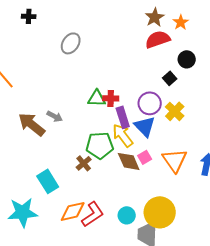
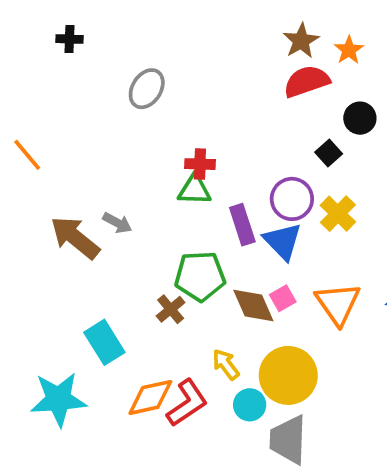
red cross: (111, 98) -> (200, 164), moved
yellow arrow: (123, 135) -> (226, 364), moved, size x0.7
yellow circle: (160, 212) -> (288, 375), moved

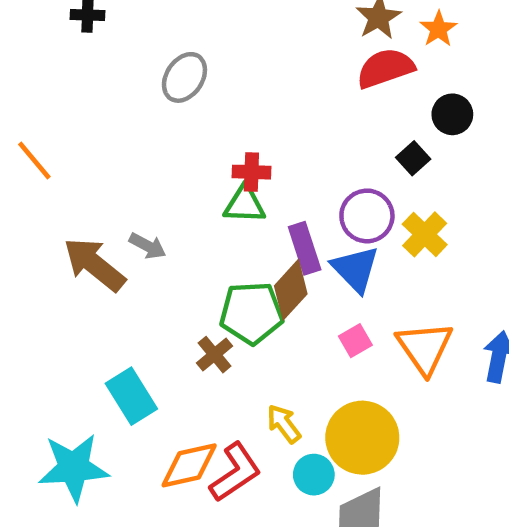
brown diamond: (253, 306) -> (291, 290), moved, turned 66

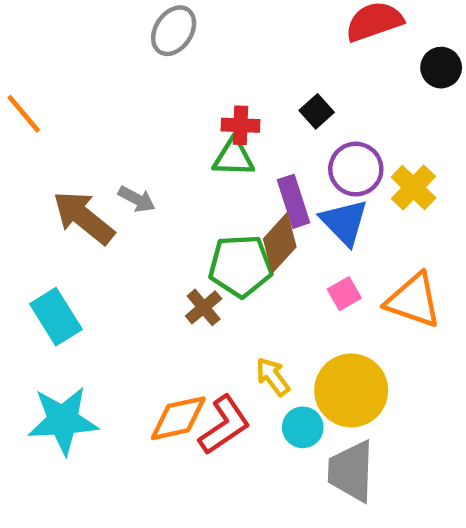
black square: (413, 158) -> (317, 111), moved
orange triangle: (425, 348) -> (413, 301), turned -36
cyan rectangle: (131, 396) -> (56, 317), moved

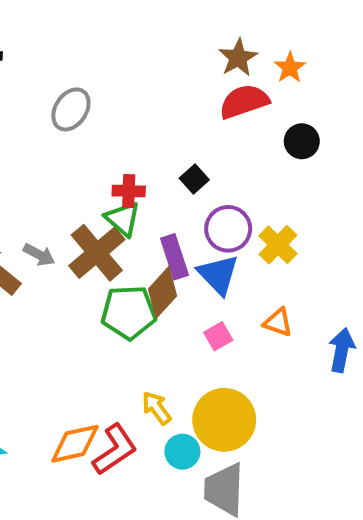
green triangle: (234, 158) -> (123, 219), turned 39
orange triangle: (413, 301) -> (278, 322), moved, size x0.6
brown cross: (204, 307) -> (97, 253), moved, size x1.8

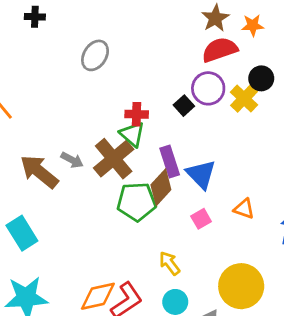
orange star: (290, 68) -> (253, 25), turned 30
purple circle: (228, 229) -> (208, 88), moved
yellow cross: (278, 245) -> (244, 98), moved
yellow arrow: (157, 408) -> (170, 263), moved
yellow circle: (224, 420) -> (241, 286), moved

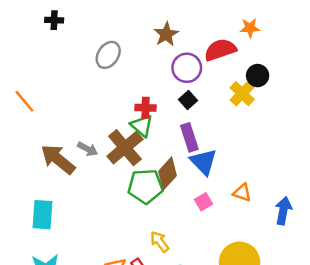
brown star: (215, 18) -> (166, 34), moved
purple circle: (208, 88) -> (187, 68), moved
purple rectangle: (170, 161) -> (189, 137), moved
cyan rectangle: (22, 233) -> (43, 215), turned 36
yellow arrow: (170, 263) -> (160, 242), moved

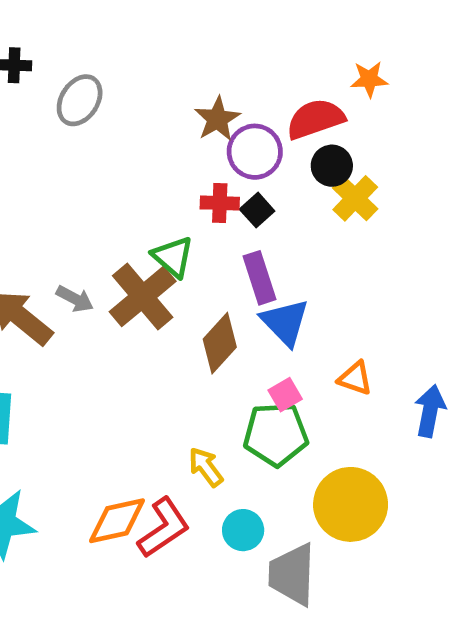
brown star: (166, 34) -> (217, 119), moved
gray ellipse: (108, 55) -> (80, 100), moved
black circle: (258, 76) -> (332, 166), moved
red cross: (146, 108) -> (220, 203), moved
green pentagon: (146, 186) -> (276, 434), moved

